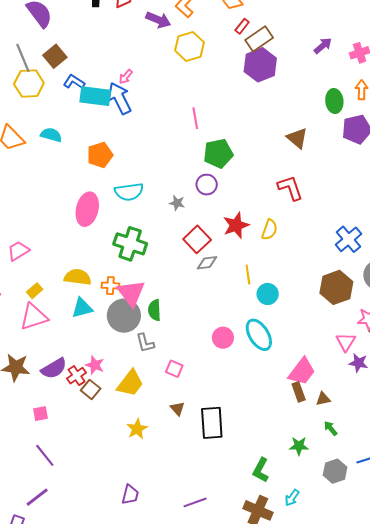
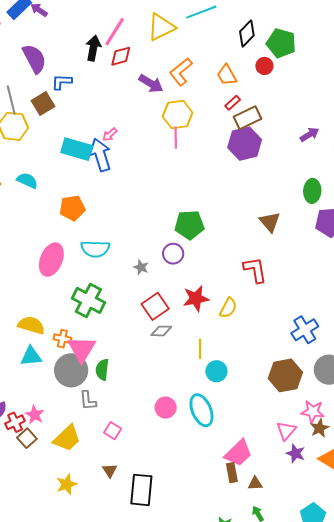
blue L-shape: (74, 82) -> (62, 82), moved, turned -40
pink line: (195, 118) -> (176, 138), moved

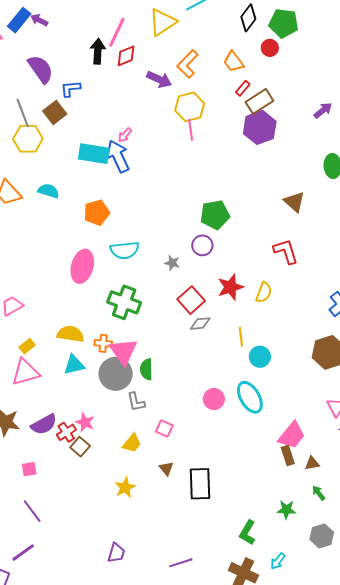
yellow trapezoid: (67, 438) -> (132, 443), moved, size x0.7

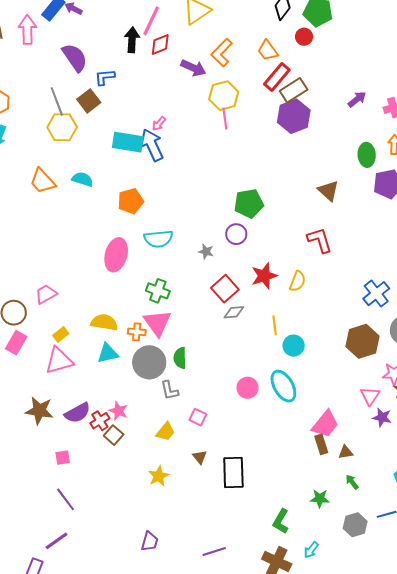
red rectangle: (243, 88) -> (277, 77), size x1.8
green cross: (124, 302) -> (158, 291), size x0.7
pink triangle: (123, 351) -> (157, 323), moved

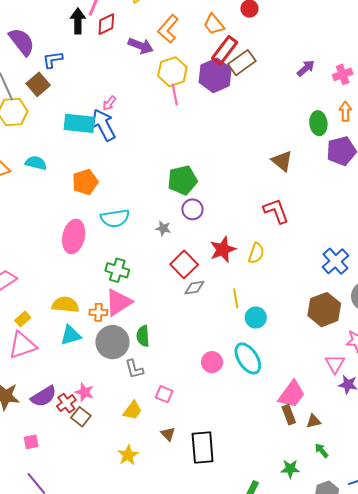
purple hexagon: (294, 116) -> (215, 75), moved
green pentagon: (249, 203) -> (182, 180), moved
pink triangle: (157, 323) -> (118, 302), turned 36

